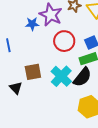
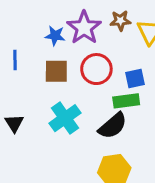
brown square: (33, 72) -> (56, 71), moved
cyan cross: (61, 76) -> (65, 118), moved

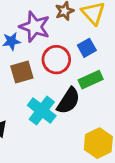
blue square: (135, 79) -> (87, 48), moved
black semicircle: (113, 126) -> (68, 101), moved

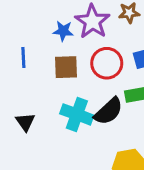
cyan cross: (42, 111) -> (77, 114), turned -32

